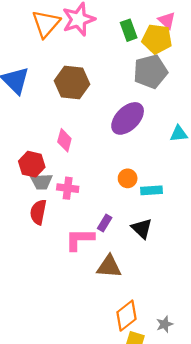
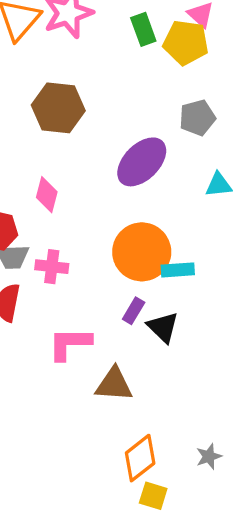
gray pentagon: (150, 72) -> (197, 118), moved, size x0.7
orange circle: (128, 178) -> (142, 252), size x2.0
purple rectangle: (105, 223) -> (134, 311), moved
gray star: (165, 324) -> (209, 456), moved

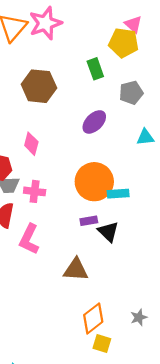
green rectangle: (143, 29) -> (95, 69), moved
purple ellipse: (142, 162) -> (94, 122), size x0.7
purple rectangle: (134, 311) -> (89, 221), turned 49
pink L-shape: (70, 344) -> (29, 239), moved, turned -64

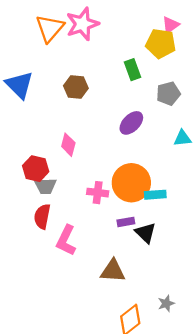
pink triangle: (133, 24) -> (171, 25), turned 42
brown hexagon: (39, 86) -> (76, 87), size x0.7
pink cross: (35, 191) -> (98, 193), moved
gray star: (139, 317) -> (166, 303), moved

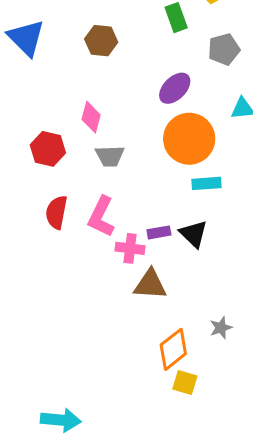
orange circle: (131, 183) -> (189, 139), moved
gray trapezoid: (45, 186) -> (110, 156), moved
pink cross: (98, 193) -> (130, 248), moved
purple rectangle: (126, 222) -> (159, 232), moved
pink L-shape: (66, 240) -> (101, 217), moved

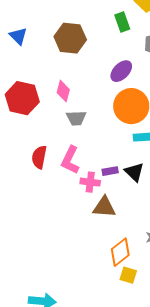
blue triangle: (26, 38) -> (18, 36), size x0.7
brown hexagon: (101, 41) -> (70, 38), size x1.4
red hexagon: (48, 149) -> (22, 98), moved, size x1.4

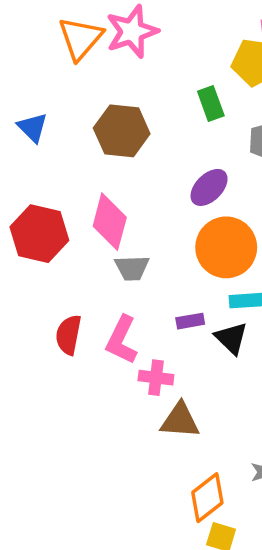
pink diamond: (63, 91) -> (110, 222), size x1.5
purple rectangle: (110, 171) -> (190, 321), moved
black triangle: (134, 172) -> (231, 338), moved

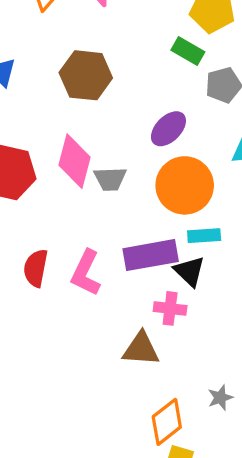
green rectangle: (211, 103) -> (188, 51), moved, turned -40
gray trapezoid: (132, 268) -> (110, 179), moved
purple rectangle: (190, 321) -> (151, 255), size x2.0
pink cross: (156, 378) -> (170, 308), moved

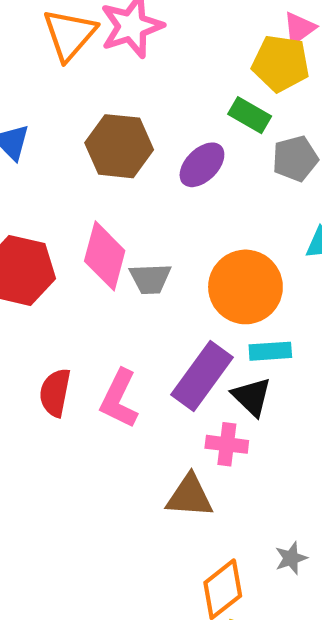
purple ellipse: (168, 129) -> (202, 165), moved
purple rectangle: (151, 255) -> (202, 376), turned -44

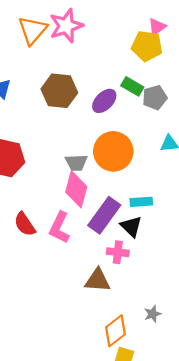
green rectangle: (250, 115) -> (132, 86), moved
pink diamond: (105, 256) -> (76, 189), moved
orange circle: (245, 287) -> (113, 151), moved
red semicircle: (55, 393) -> (25, 224), turned -45

